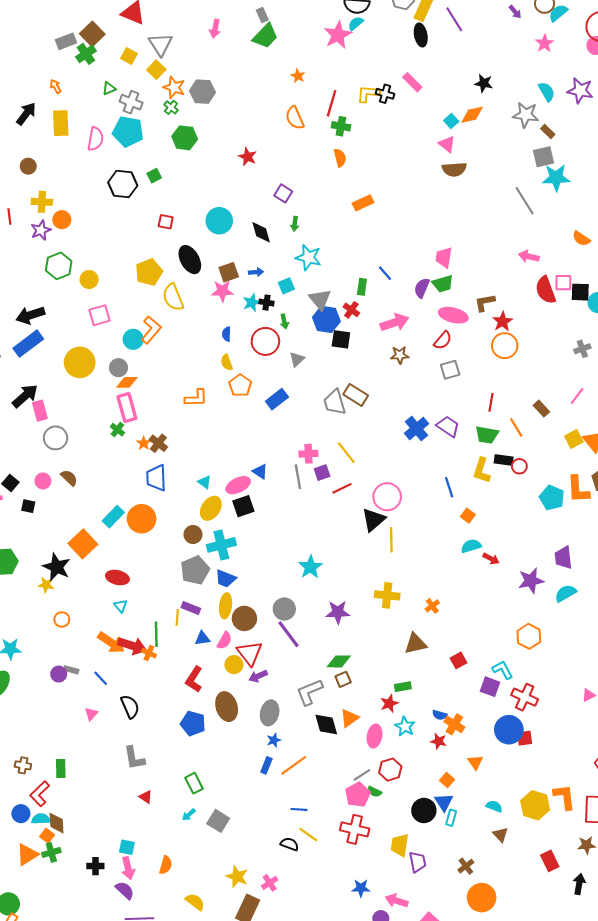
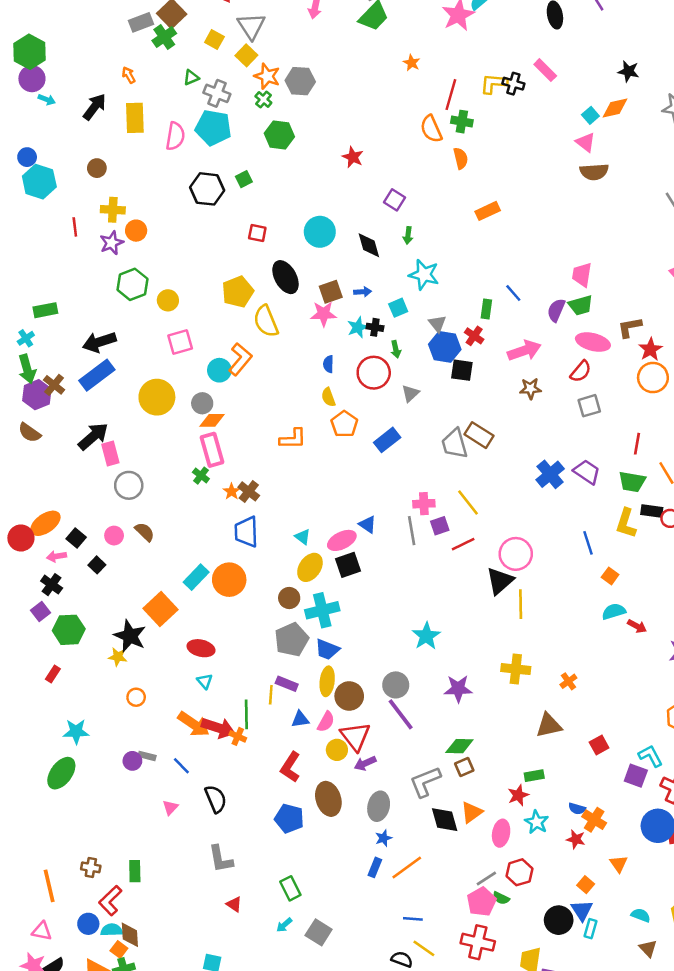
orange semicircle: (295, 118) -> (431, 129), moved
gray triangle: (320, 299) -> (437, 324), size x0.7
black square: (28, 506) -> (97, 565), turned 32

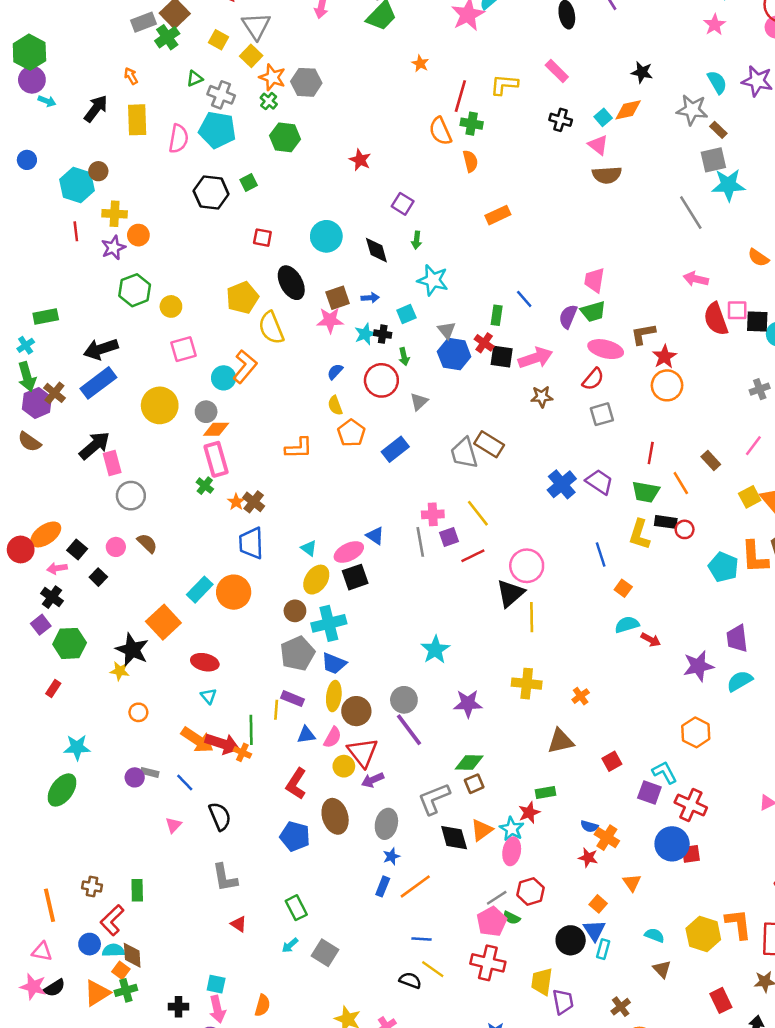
black cross: (513, 84) -> (561, 120), moved
cyan hexagon: (39, 182) -> (77, 185), moved
blue semicircle: (328, 364) -> (335, 372), turned 42
black square: (462, 370) -> (502, 357), moved
cyan star: (537, 822) -> (512, 829), moved

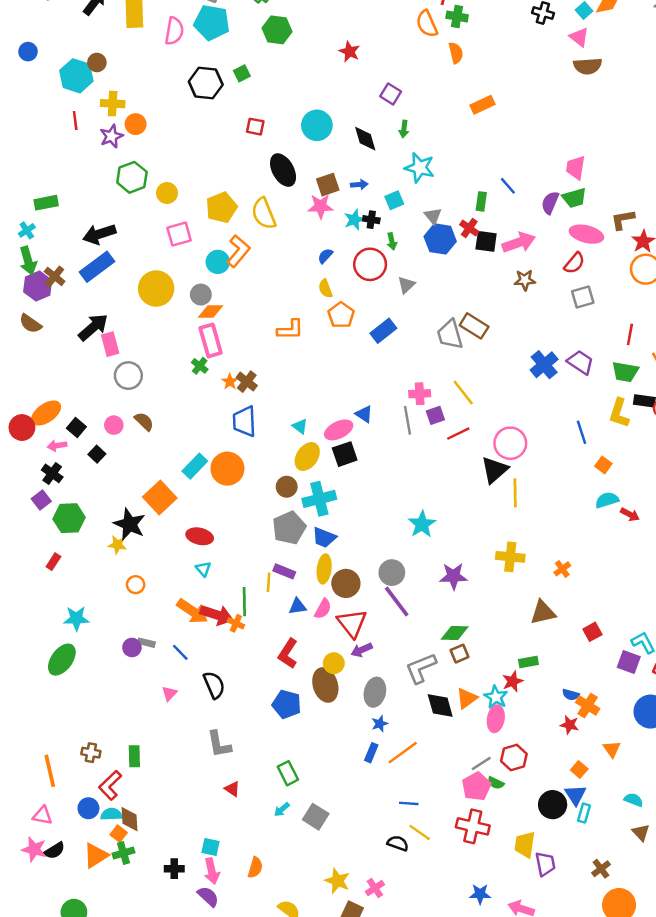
yellow pentagon: (242, 298) -> (221, 208), moved
yellow circle: (344, 766) -> (334, 663), moved

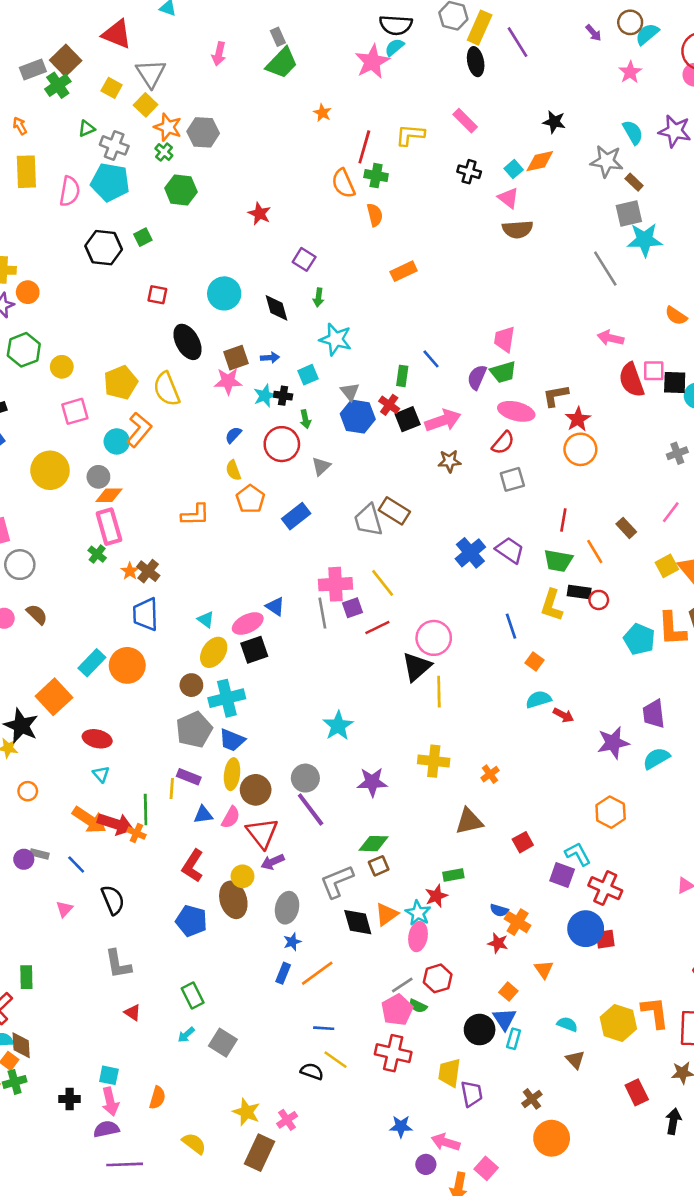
black square: (486, 241) -> (408, 419), turned -30
pink cross: (420, 394) -> (335, 584), size x1.4
purple semicircle: (208, 896) -> (106, 1129), turned -55

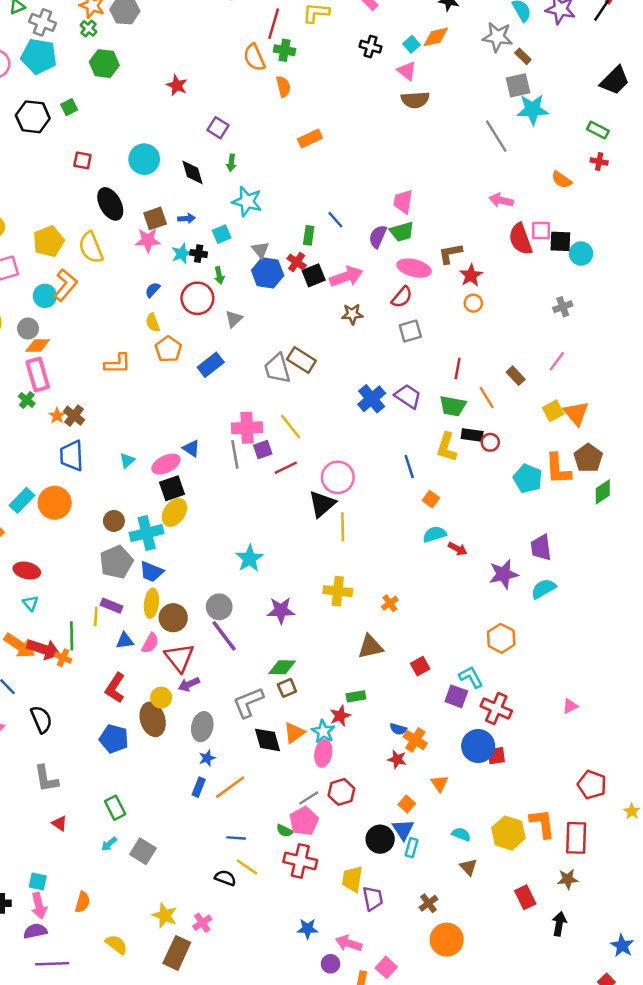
orange circle: (580, 449) -> (473, 303), size x0.6
cyan triangle: (206, 620) -> (127, 460), turned 42
yellow ellipse: (214, 652) -> (174, 512), moved
green semicircle: (418, 1006) -> (285, 831), moved

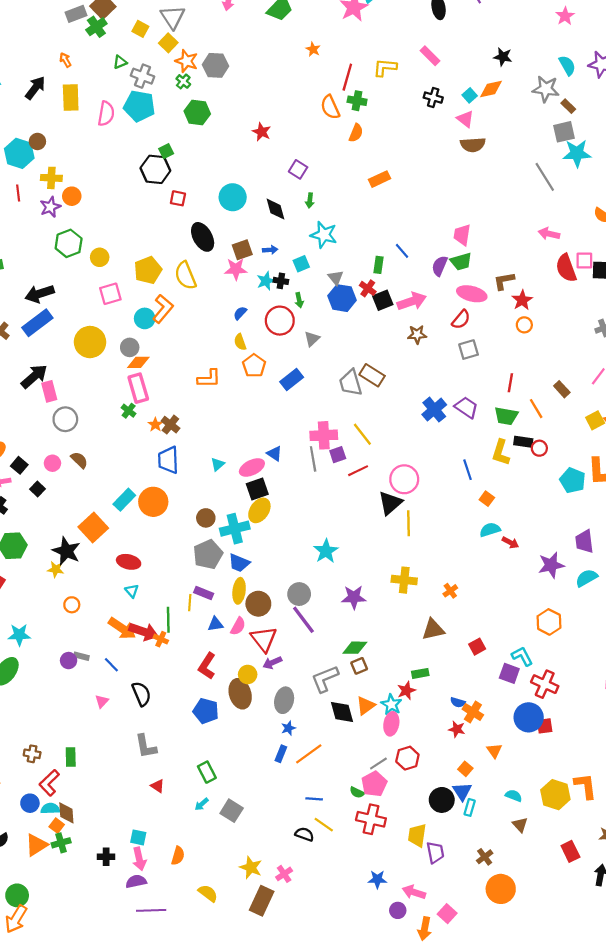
orange semicircle: (283, 87) -> (356, 133), turned 36
black hexagon: (33, 117) -> (155, 169), moved

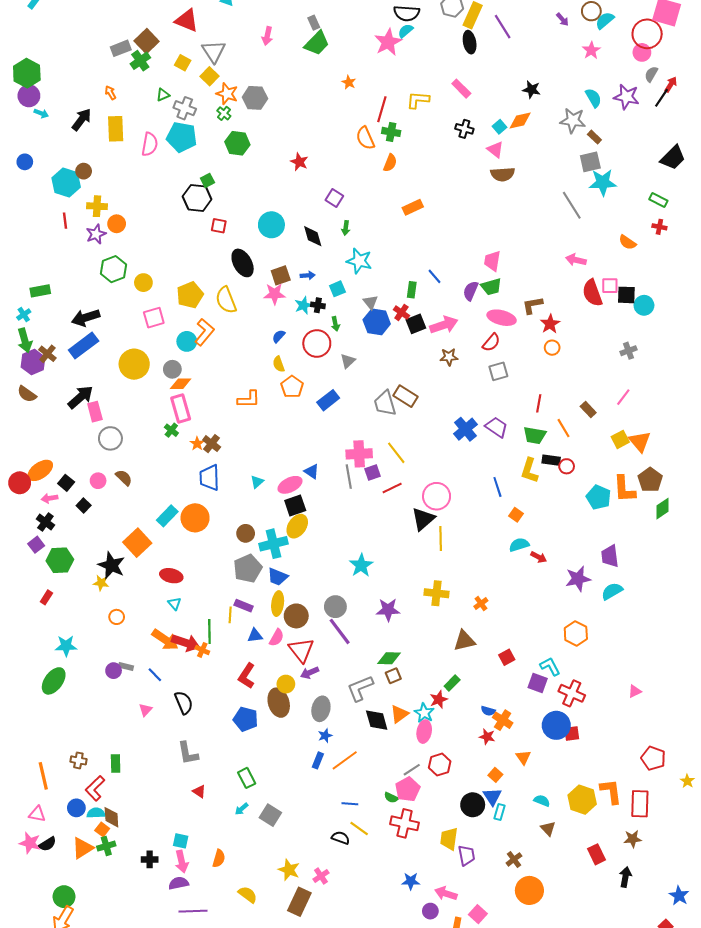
green rectangle: (420, 673) -> (452, 683), turned -35

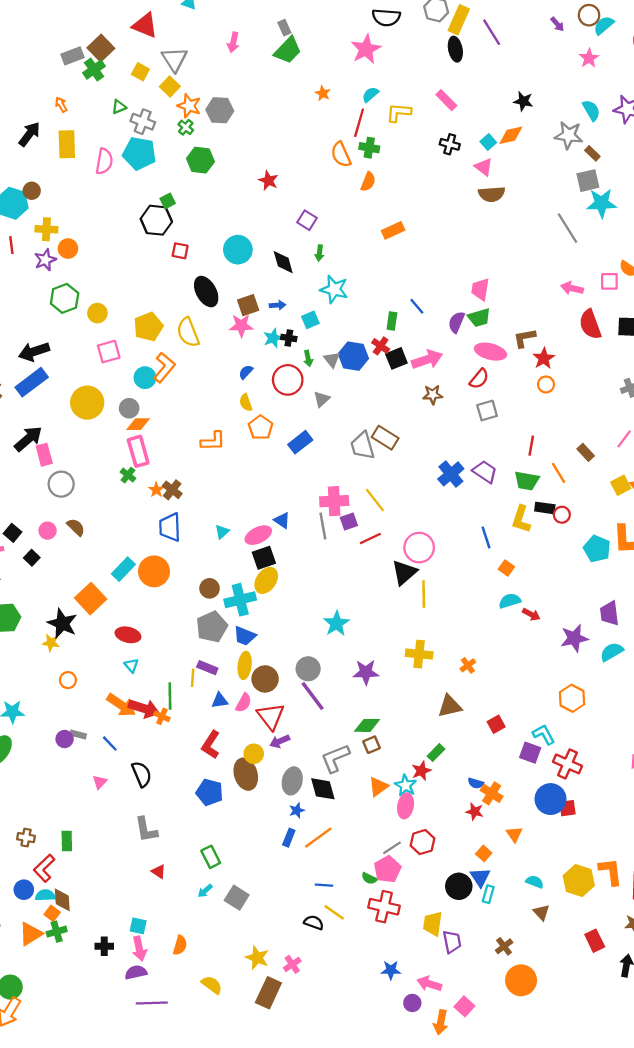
cyan semicircle: (406, 31) -> (370, 94), moved
pink square: (610, 286) -> (609, 281), moved
gray triangle: (370, 302) -> (332, 360), moved
black diamond: (377, 720) -> (323, 789), moved

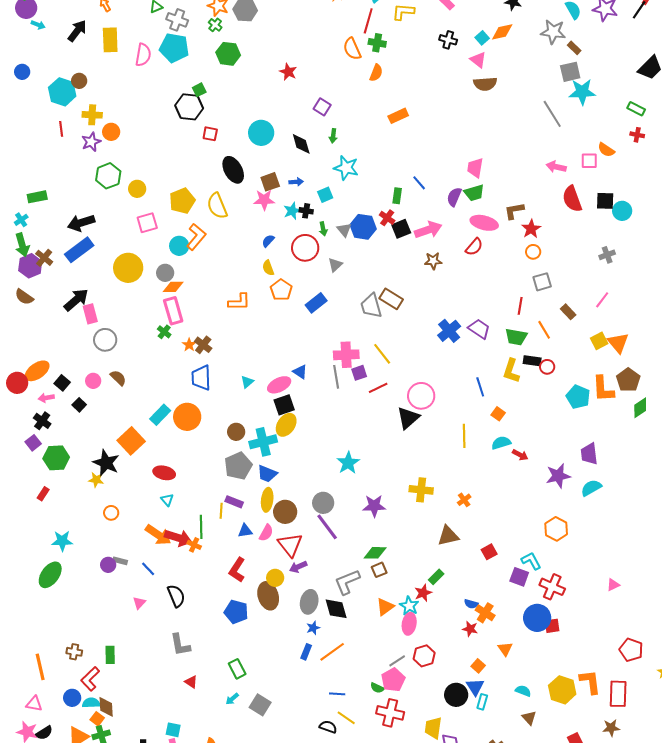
gray square: (487, 411) -> (542, 282), moved
yellow line: (424, 594) -> (464, 436), moved

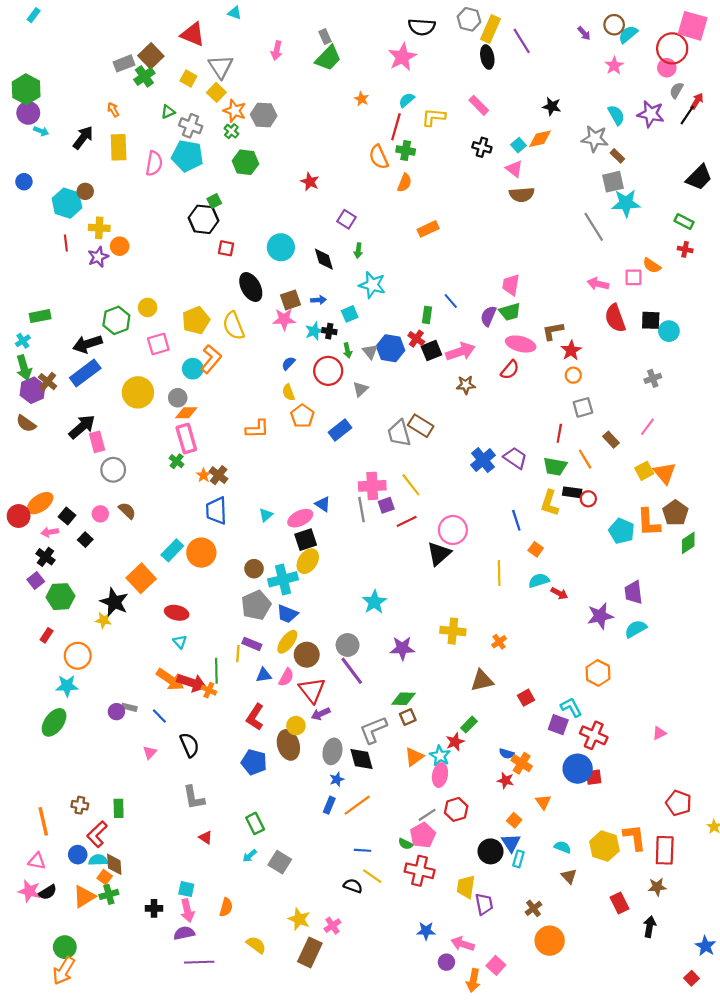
green hexagon: (108, 176) -> (116, 320), moved
yellow ellipse: (267, 500) -> (287, 642), turned 30
orange circle: (111, 513) -> (78, 656), moved, size x1.6

